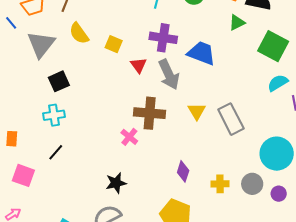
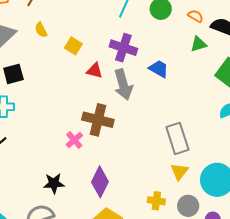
yellow semicircle: (79, 33) -> (41, 30), size x0.7
blue trapezoid: (201, 53) -> (159, 69), size x0.7
red triangle: (138, 65) -> (95, 71), turned -48
yellow triangle: (197, 111) -> (179, 172), moved
purple diamond: (183, 171) -> (100, 182), moved, size x1.4

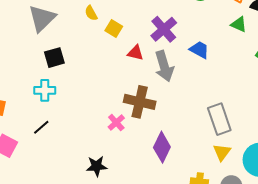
yellow semicircle: (41, 30) -> (91, 13), moved
green triangle: (199, 44) -> (239, 24), turned 42
purple cross: (123, 48) -> (164, 29), turned 32
purple diamond: (100, 182) -> (162, 147), moved

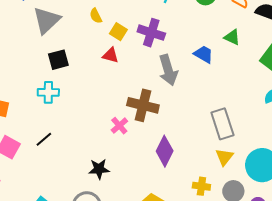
green triangle: (239, 24) -> (232, 37), moved
purple cross: (164, 29) -> (151, 33), moved, turned -32
red triangle: (135, 53) -> (111, 55), moved
black line: (41, 127) -> (44, 139), moved

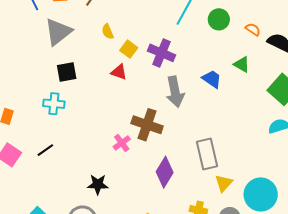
gray rectangle: (222, 124) -> (207, 154), moved

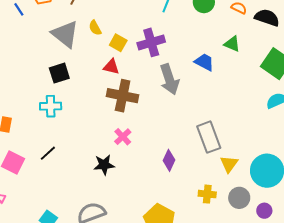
gray triangle: (58, 32) -> (65, 34), moved, turned -36
purple cross: (161, 53) -> (151, 42), turned -32
brown cross: (147, 125) -> (123, 96), moved
purple diamond: (165, 172) -> (169, 160), size x0.7
black star: (98, 184) -> (104, 165), moved

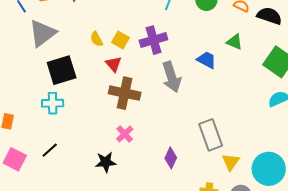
yellow semicircle: (95, 28) -> (96, 39), moved
gray triangle: (65, 34) -> (42, 33), moved, turned 44
red triangle: (111, 67) -> (114, 64), turned 36
black square: (59, 73) -> (62, 70), size x1.4

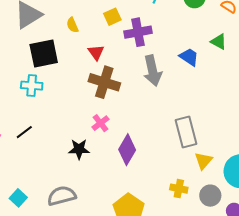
yellow semicircle: (96, 39) -> (72, 25), moved
yellow square: (120, 40) -> (112, 17), moved, turned 30
purple diamond: (171, 158) -> (127, 150), moved, size x1.4

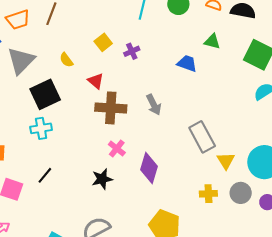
purple cross: (138, 32) -> (132, 51), size x0.6
gray arrow: (153, 71) -> (154, 105), moved, size x0.7

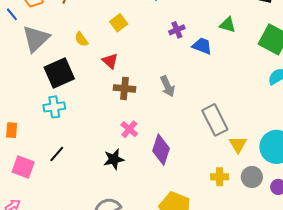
purple cross: (132, 51) -> (177, 30), moved
brown cross: (111, 108) -> (124, 88), size x0.7

